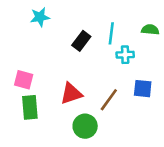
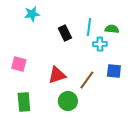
green semicircle: (150, 30) -> (112, 29), moved
black rectangle: (81, 41) -> (65, 33), turned -63
green rectangle: (30, 107) -> (24, 102), moved

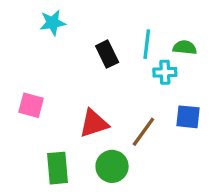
green rectangle: (24, 102) -> (58, 168), moved

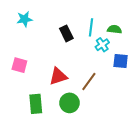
cyan star: (53, 23) -> (25, 19), moved
cyan cross: (165, 72) -> (102, 45), turned -32
blue square: (188, 117) -> (121, 61), moved

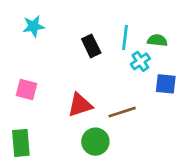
brown line: (89, 81) -> (122, 112), turned 36
green rectangle: (36, 104) -> (21, 143), moved

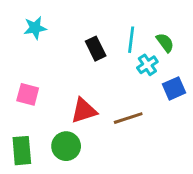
green semicircle: (157, 40) -> (165, 43), turned 48
blue square: (166, 84) -> (174, 88), turned -30
green circle: (95, 142) -> (66, 146), moved

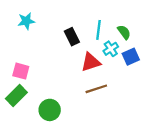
blue square: (174, 88) -> (131, 57), moved
red triangle: (84, 111) -> (91, 62), moved
green rectangle: (22, 151) -> (16, 95), moved, turned 50

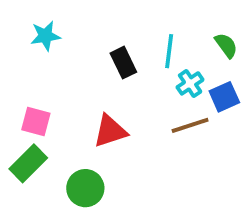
green semicircle: (124, 32) -> (226, 45), moved
red triangle: (91, 62) -> (110, 131), moved
brown line: (96, 89) -> (190, 125), moved

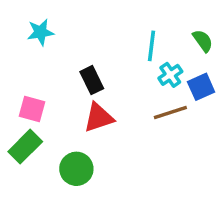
black rectangle: (123, 63) -> (92, 80), moved

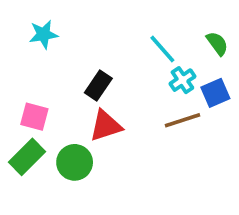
cyan line: (152, 46) -> (162, 49), turned -48
black rectangle: (92, 80) -> (98, 86), turned 60
green circle: (76, 169) -> (75, 162), moved

